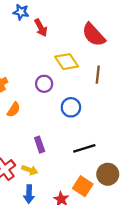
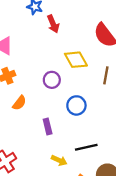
purple rectangle: (40, 145) -> (48, 126), moved
yellow arrow: (30, 170) -> (59, 160), moved

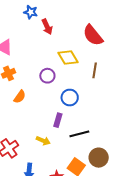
purple rectangle: (48, 126) -> (58, 120), moved, turned 32
yellow arrow: (59, 160) -> (43, 141), moved

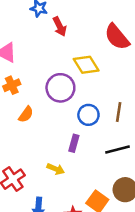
brown line: (95, 70) -> (119, 112), moved
purple circle: (47, 76) -> (60, 88), size x1.5
black line: (79, 134) -> (118, 149), moved

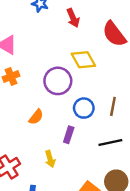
red arrow: (60, 27) -> (73, 18), moved
orange semicircle: (26, 114) -> (36, 117), moved
yellow arrow: (56, 169) -> (50, 159), turned 49

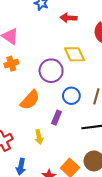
red arrow: (73, 18) -> (69, 18), turned 112
orange semicircle: (36, 117) -> (30, 100), size x1.5

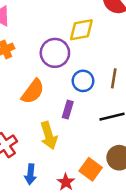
yellow diamond: (75, 54) -> (81, 30), turned -70
yellow arrow: (39, 137) -> (49, 136), size x1.5

